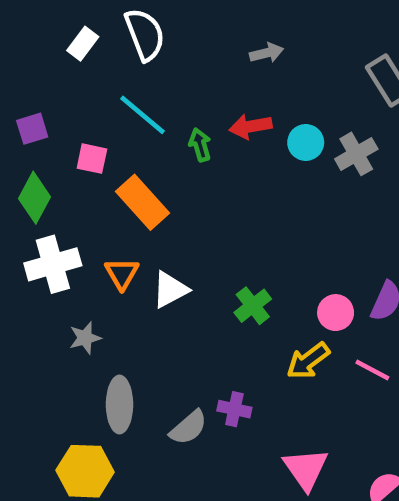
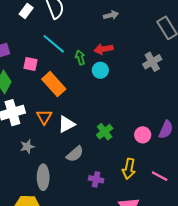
cyan circle: (306, 142) -> (100, 70), moved
yellow arrow: (308, 361) -> (129, 169), moved, turned -42
pink line: (372, 370) -> (160, 176), moved
gray semicircle: (188, 427) -> (75, 154), moved

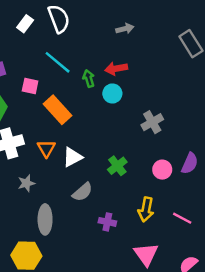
gray cross: (152, 62) -> (152, 122), moved

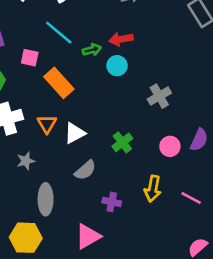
green arrow: (89, 79) -> (92, 50), turned 91
pink triangle: (146, 254) -> (88, 236), moved, turned 35

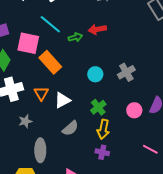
pink square: (30, 58) -> (28, 43), size x1.6
cyan circle: (117, 66) -> (95, 74), moved
yellow arrow: (153, 189) -> (103, 129), moved
purple cross: (112, 202) -> (102, 152), moved

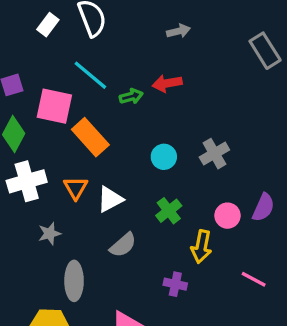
yellow arrow: (103, 129) -> (201, 247), moved

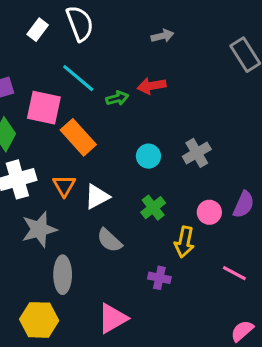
gray star: (50, 234) -> (39, 229), size x1.6
gray semicircle: (123, 245) -> (109, 240), turned 84

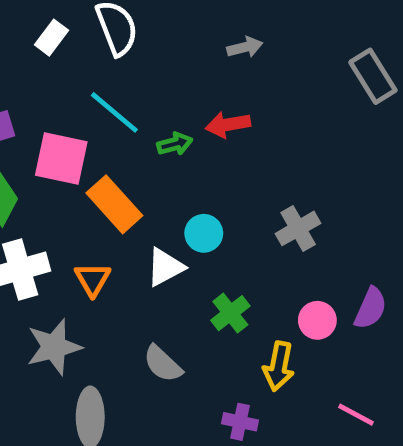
cyan circle: (148, 156) -> (204, 233), moved
white triangle: (97, 197) -> (165, 267), moved

